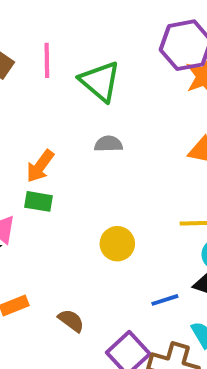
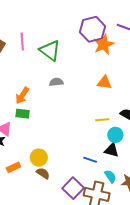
yellow circle: (117, 244) -> (39, 158), moved
blue line: (165, 300) -> (90, 160), turned 40

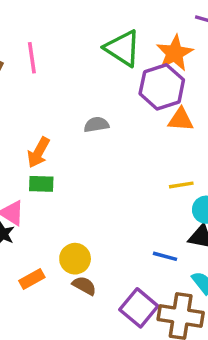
purple hexagon: (93, 29) -> (162, 87), moved
green triangle: (50, 50) -> (123, 48), moved

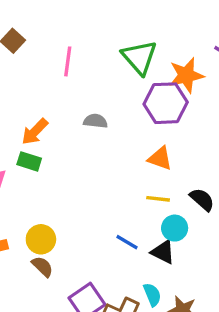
pink line: (32, 58) -> (68, 61), moved
orange triangle: (181, 120) -> (160, 158), moved
blue line: (165, 256) -> (127, 242), moved

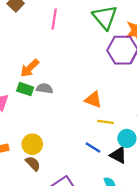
gray semicircle: (95, 121) -> (45, 88), moved
orange triangle: (160, 158) -> (93, 100), moved
yellow line: (158, 199) -> (105, 122), moved

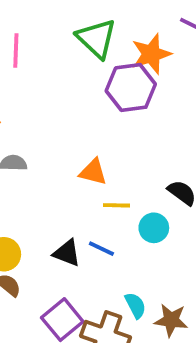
black triangle: (118, 155) -> (67, 253), moved

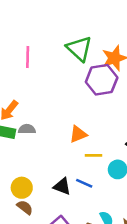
orange triangle: (93, 172) -> (78, 134), turned -36

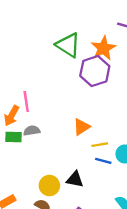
pink line: (28, 57) -> (26, 102), moved
blue line: (84, 183) -> (103, 161), moved
yellow circle: (22, 188) -> (49, 186), moved

